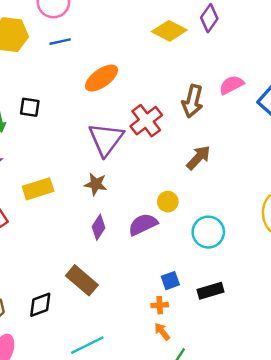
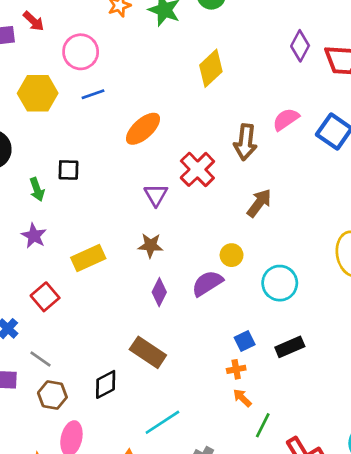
purple diamond: (209, 18) -> (300, 46), moved
yellow diamond: (169, 31) -> (211, 68), turned -64
purple triangle: (106, 139) -> (156, 195), size x0.6

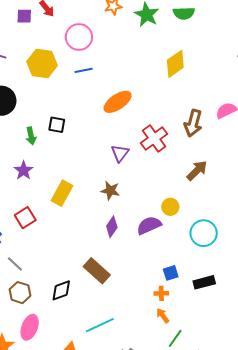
yellow rectangle: (88, 258) -> (62, 193), turned -45

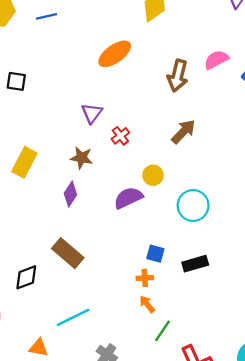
orange ellipse: (118, 102) -> (115, 54), moved
red cross: (154, 138) -> (120, 136), moved, size x0.6
purple diamond: (112, 227) -> (70, 194), moved
blue square: (171, 273) -> (155, 254), turned 35

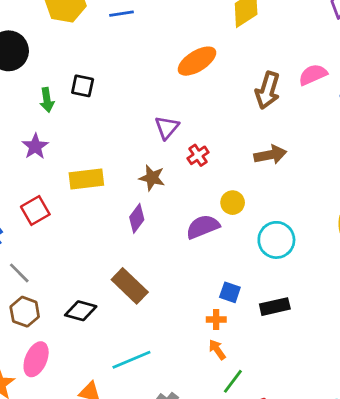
brown arrow: (183, 132) -> (270, 155), turned 32
yellow rectangle: (24, 162) -> (86, 179), turned 52
black diamond: (26, 277) -> (81, 311), turned 32

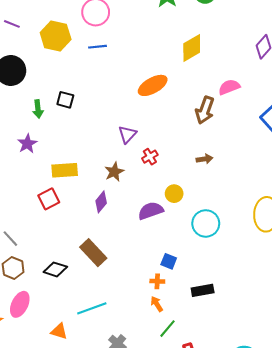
pink semicircle: (313, 75) -> (229, 87), moved
brown arrow: (270, 155) -> (204, 159), size x0.7
brown star: (152, 178) -> (114, 172), turned 30
red square: (35, 210) -> (49, 199), moved
black rectangle: (275, 307) -> (203, 290), moved

